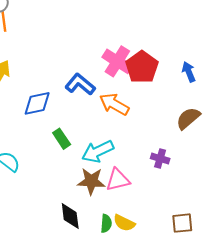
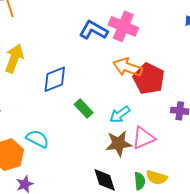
red pentagon: (142, 67) -> (149, 79), moved
blue L-shape: (80, 84) -> (93, 30), moved
cyan arrow: (98, 151) -> (120, 114), size x0.7

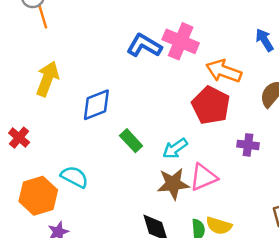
orange arrow: (127, 67) -> (224, 71), moved

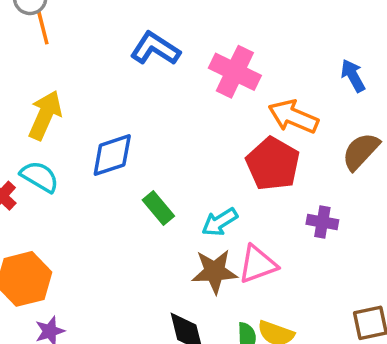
blue L-shape: (144, 46) -> (155, 49), moved
cyan semicircle: (74, 177) -> (40, 177), moved

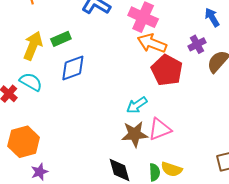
orange arrow: (293, 117) -> (152, 43), moved
green rectangle: (158, 208) -> (61, 39), moved, turned -72
purple cross: (322, 222) -> (197, 44), moved, turned -36

